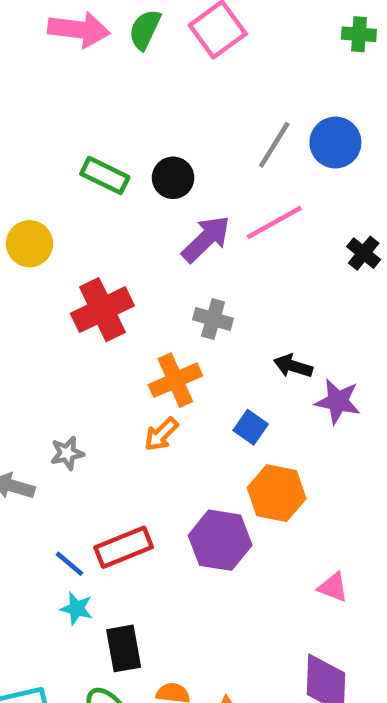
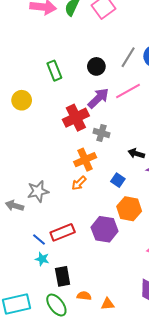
green rectangle: (105, 175) -> (54, 71), turned 42
black circle: (173, 178) -> (96, 66), moved
red cross: (102, 310) -> (76, 118), moved
gray star: (67, 453) -> (38, 191), size x1.5

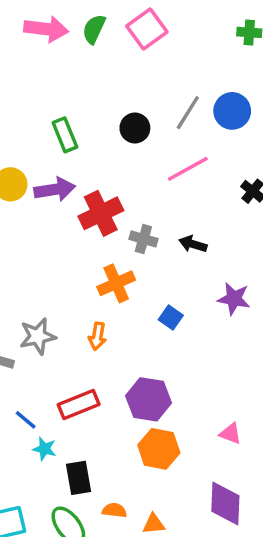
purple arrow: (98, 98) -> (55, 189), moved, turned 35
black arrow: (136, 153) -> (193, 244), moved
orange arrow: (79, 183) -> (97, 336), moved, turned -35
orange hexagon: (129, 209) -> (159, 449), moved
blue line: (39, 239) -> (26, 420), moved

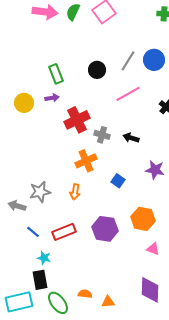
purple arrow: (55, 189) -> (52, 98), moved, size x0.6
blue line: (26, 420) -> (33, 232), moved
orange hexagon: (159, 449) -> (143, 219), moved
black rectangle: (79, 478) -> (40, 280), moved

